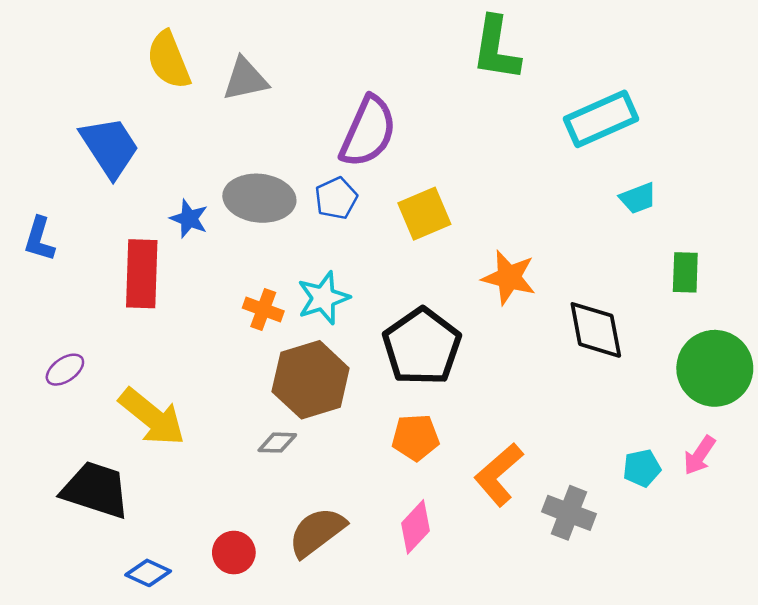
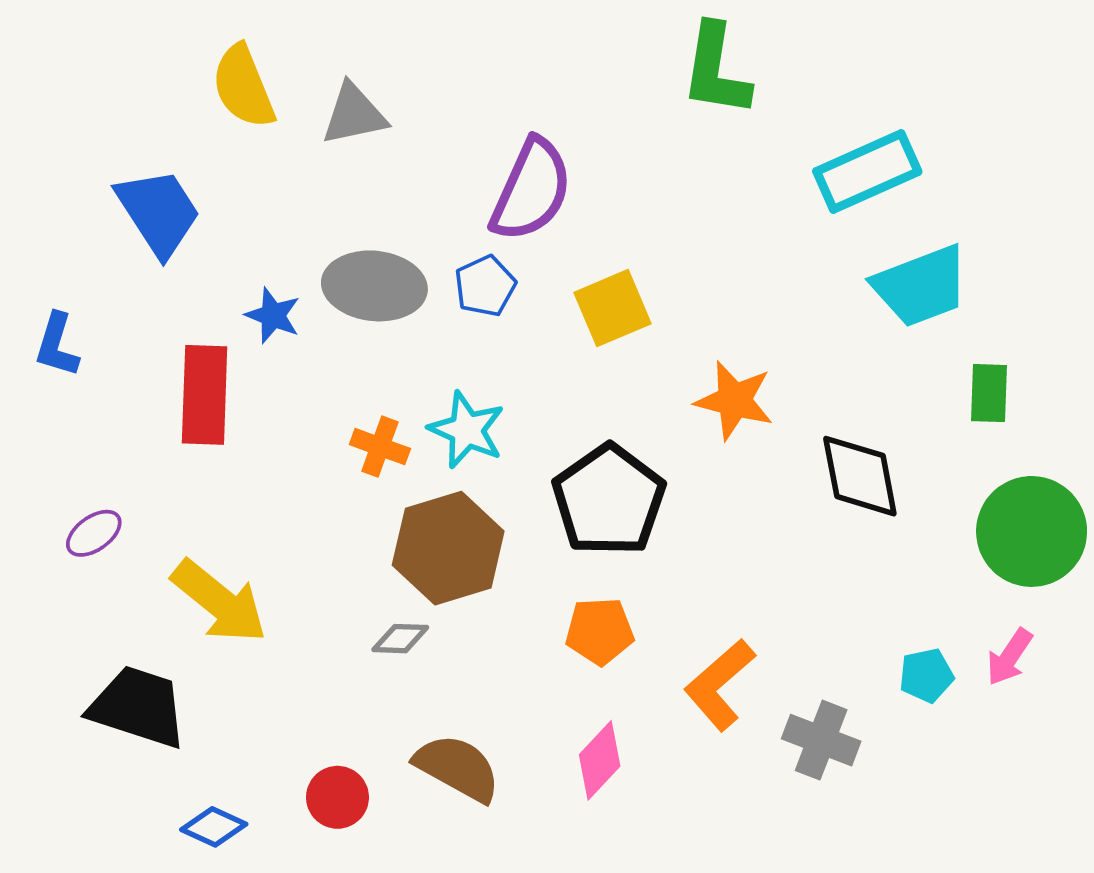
cyan trapezoid: (638, 198) -> (921, 286), size x1.8
cyan star: (323, 298) -> (467, 430), turned -30
brown semicircle: (317, 532) -> (457, 768), turned 66

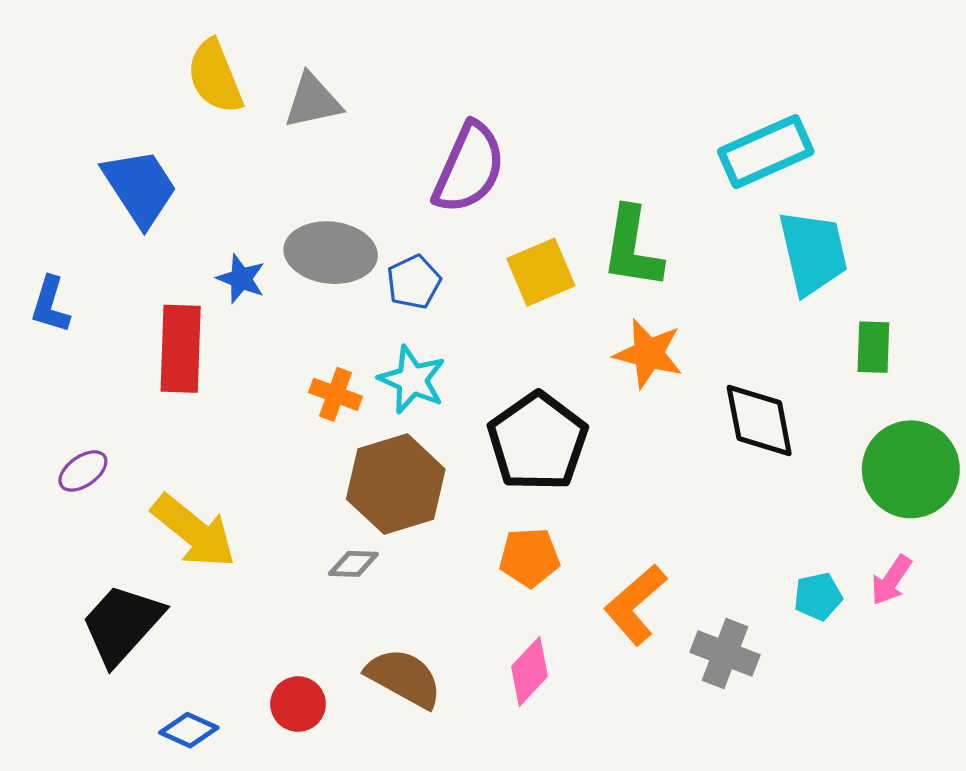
green L-shape: (716, 70) -> (632, 248), moved
blue pentagon: (485, 286) -> (414, 282), moved
cyan trapezoid: (921, 286) -> (813, 253), turned -82
black trapezoid: (138, 707) -> (122, 624), turned -66

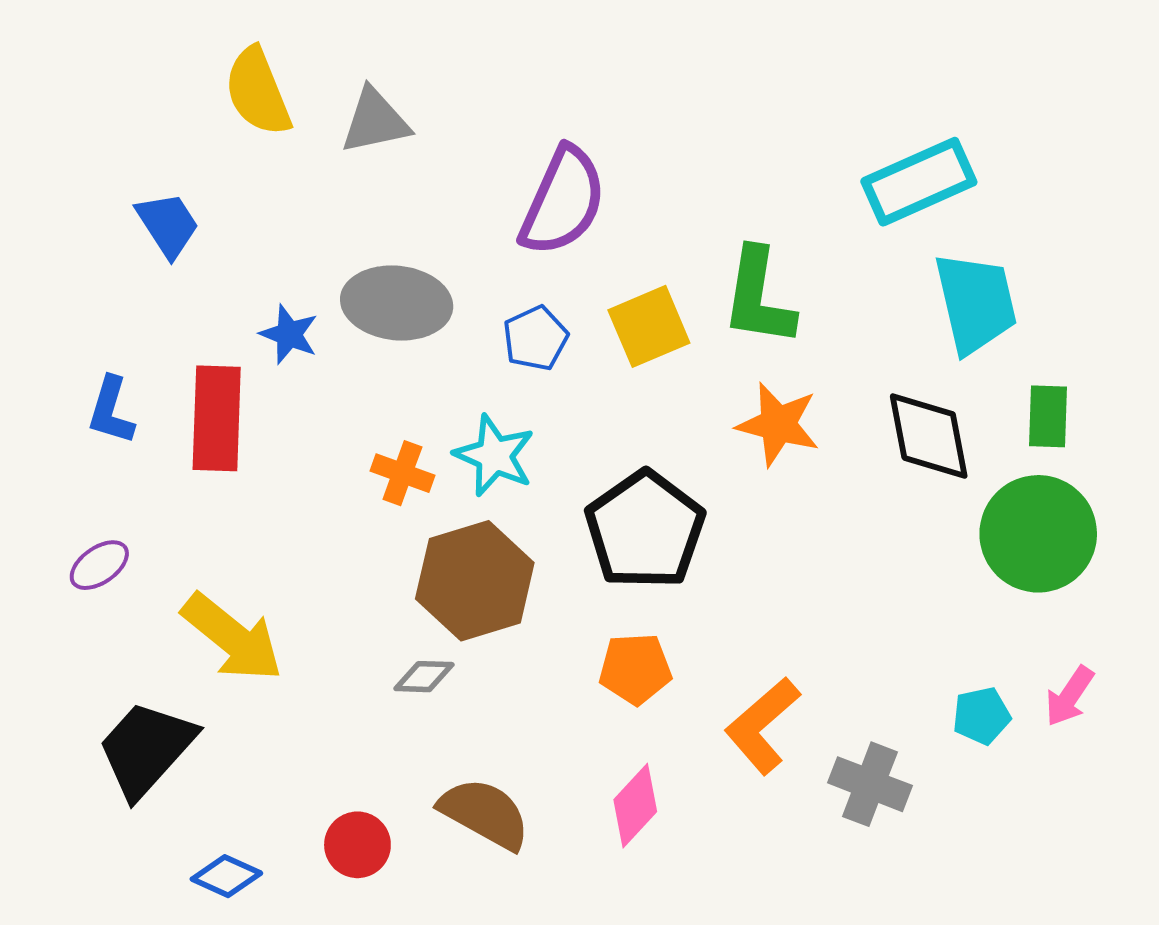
blue trapezoid: (140, 187) -> (168, 225), size x0.7
blue pentagon: (414, 282) -> (535, 338), moved
blue L-shape: (50, 305) -> (111, 411), moved
black diamond: (759, 420) -> (929, 436), moved
green circle: (911, 469) -> (1038, 534), moved

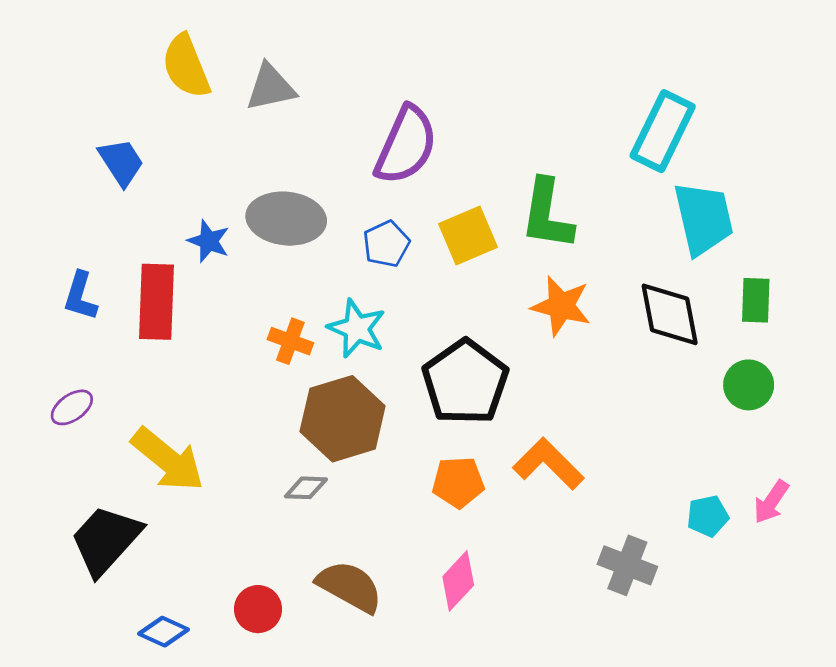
cyan rectangle: (919, 182) -> (663, 131), turned -40
green circle: (1038, 534) -> (749, 385), size x0.6
orange L-shape: (762, 725) -> (548, 464), moved, turned 86

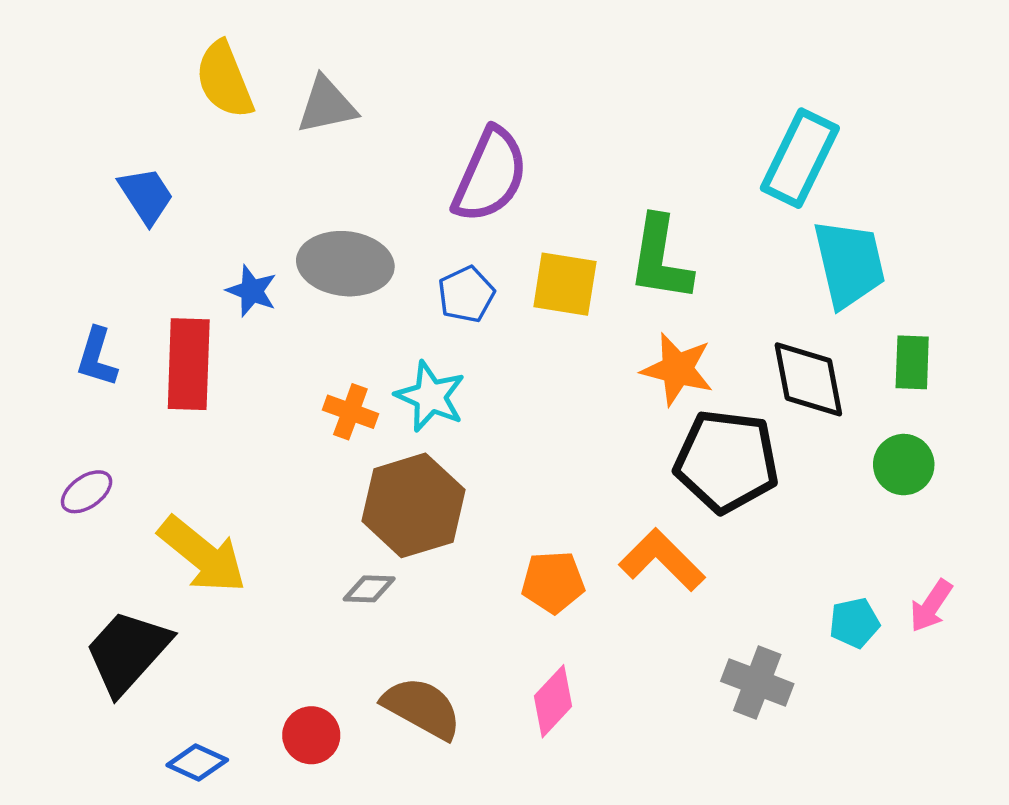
yellow square: (468, 235) -> (565, 284), turned 32
black pentagon: (465, 382) -> (727, 461), moved, turned -30

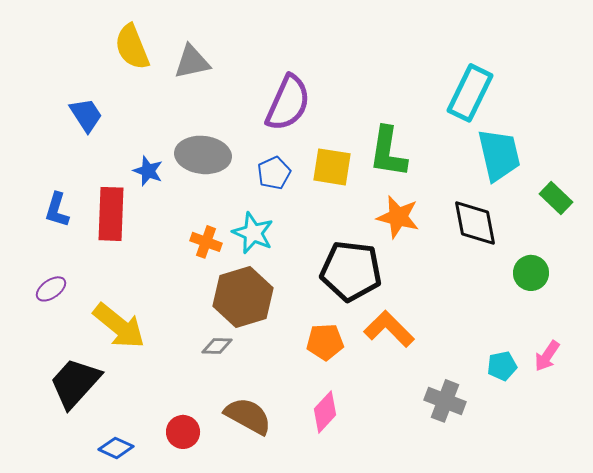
green rectangle: (912, 362) -> (556, 198), moved, turned -48
black pentagon: (727, 461) -> (351, 271), moved

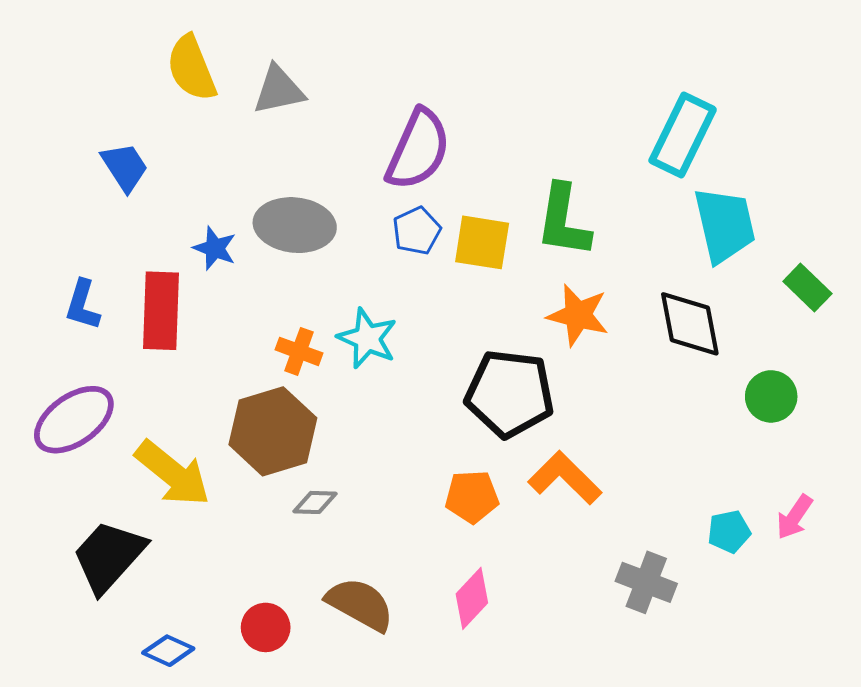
blue pentagon: (274, 173) -> (417, 231), moved
purple ellipse: (51, 289) -> (74, 420), size x1.8
brown hexagon: (243, 297) -> (273, 431), moved

